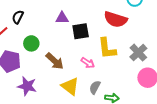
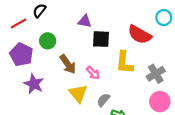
pink arrow: (88, 63) -> (93, 73), moved

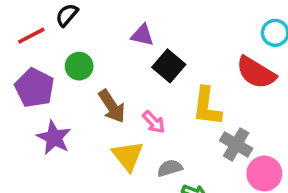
red semicircle: (140, 35) -> (256, 73), moved
black square: (101, 39) -> (169, 66), turned 36
gray cross: (156, 74) -> (236, 144), moved, turned -30
gray semicircle: (103, 100) -> (170, 168), turned 32

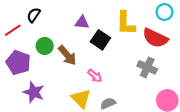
brown arrow: (112, 106) -> (67, 55), moved
yellow L-shape: (207, 106) -> (126, 23), moved
gray cross: (236, 144) -> (147, 67), moved

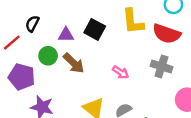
purple triangle: (82, 22) -> (66, 35), moved
black square: (100, 40) -> (95, 29), moved
pink arrow: (95, 76) -> (121, 72), moved

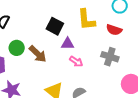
red semicircle: (167, 34) -> (114, 30), size x0.7
purple triangle: (66, 35) -> (68, 44), moved

